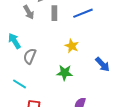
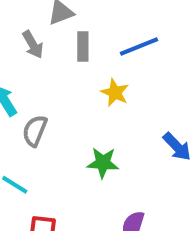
yellow star: (72, 46) -> (115, 93), moved

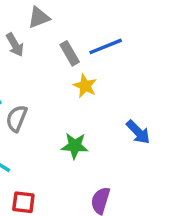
gray rectangle: (83, 47) -> (70, 53), moved, turned -30

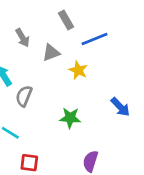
gray triangle: (39, 17) -> (51, 53), moved
gray rectangle: (70, 53) -> (66, 20), moved

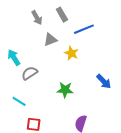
gray arrow: (23, 38) -> (37, 18), moved
gray semicircle: (24, 96) -> (30, 73), turned 35

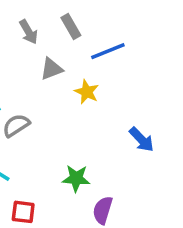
green star: (65, 90) -> (76, 178), moved

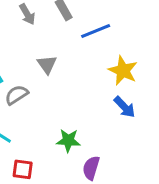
gray triangle: (51, 69) -> (47, 64), moved, turned -45
yellow star: (87, 92) -> (123, 71), moved, size x1.4

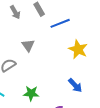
blue arrow: (125, 107) -> (75, 85), moved
green star: (68, 140) -> (31, 93), moved

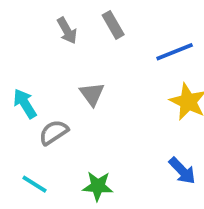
blue line: (60, 23) -> (175, 52), moved

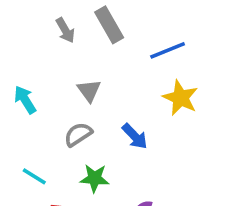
gray rectangle: (113, 25) -> (109, 25), size x1.4
gray semicircle: (54, 132) -> (78, 134), moved
blue arrow: (182, 171) -> (135, 136), moved

